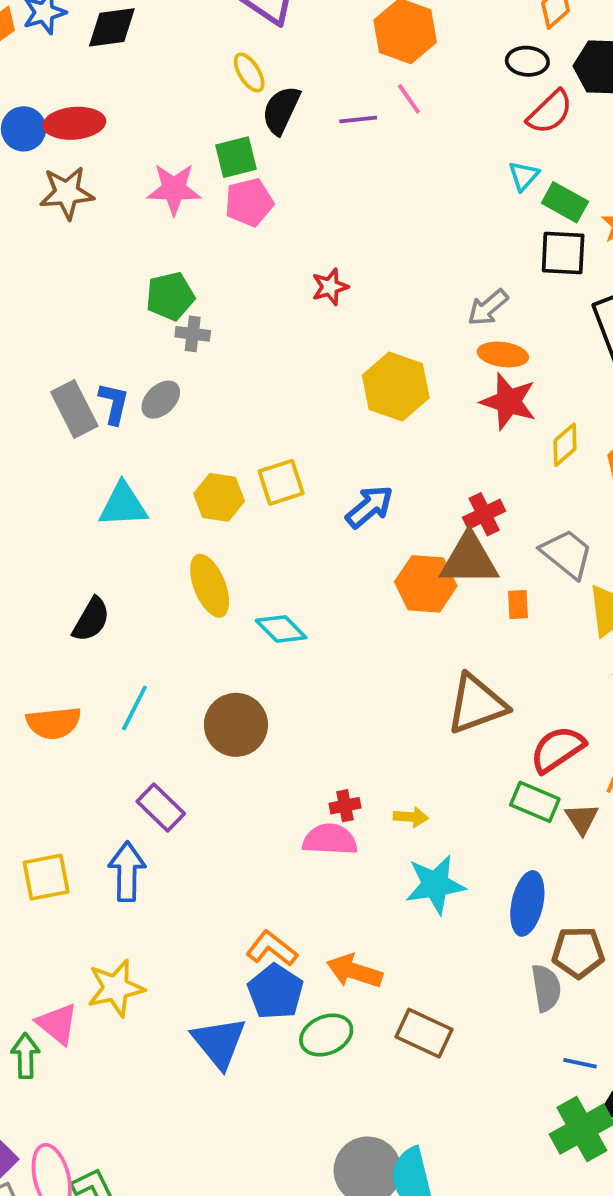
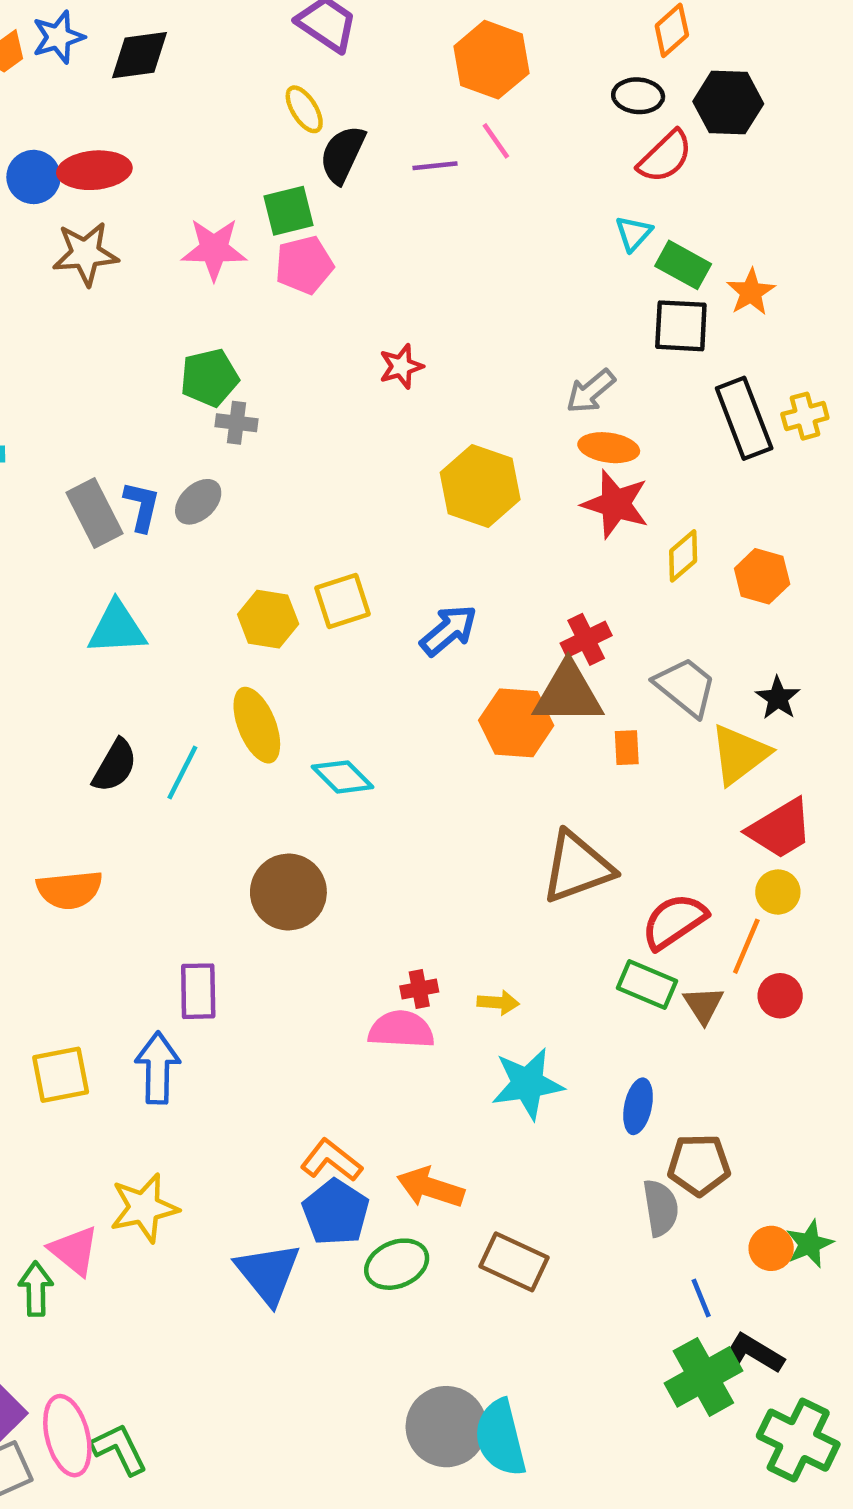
cyan triangle: (123, 505) -> (117, 628), moved
cyan line: (134, 708) -> (182, 772), moved
purple rectangle: (161, 808) -> (198, 991), turned 45
blue ellipse: (527, 903) -> (638, 1106), size x0.7
blue line: (580, 1063) -> (701, 1298), turned 56

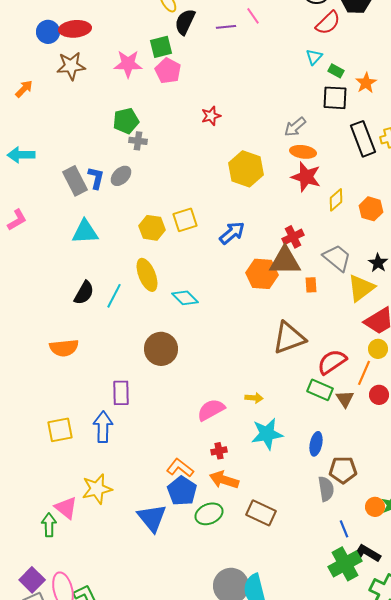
pink pentagon: (304, 265) -> (168, 71), turned -30
green rectangle: (683, 265) -> (336, 71), size x0.7
red cross: (419, 989) -> (219, 451), moved
pink semicircle: (401, 1030) -> (211, 410), turned -32

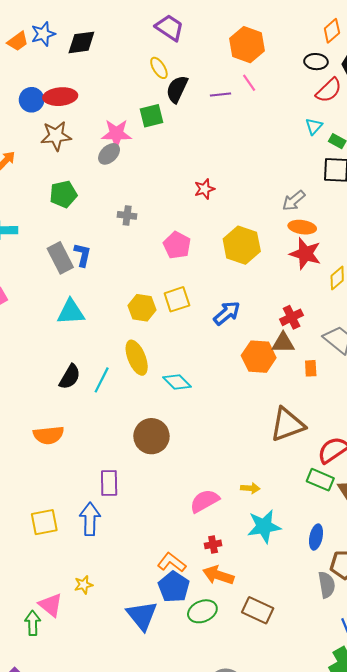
pink pentagon: (168, 71) -> (177, 245), moved
green pentagon: (126, 121) -> (63, 194), moved
gray ellipse: (121, 176) -> (109, 154), moved
brown triangle: (285, 261) -> (283, 343), size x0.7
yellow star: (97, 489) -> (84, 585), size x0.6

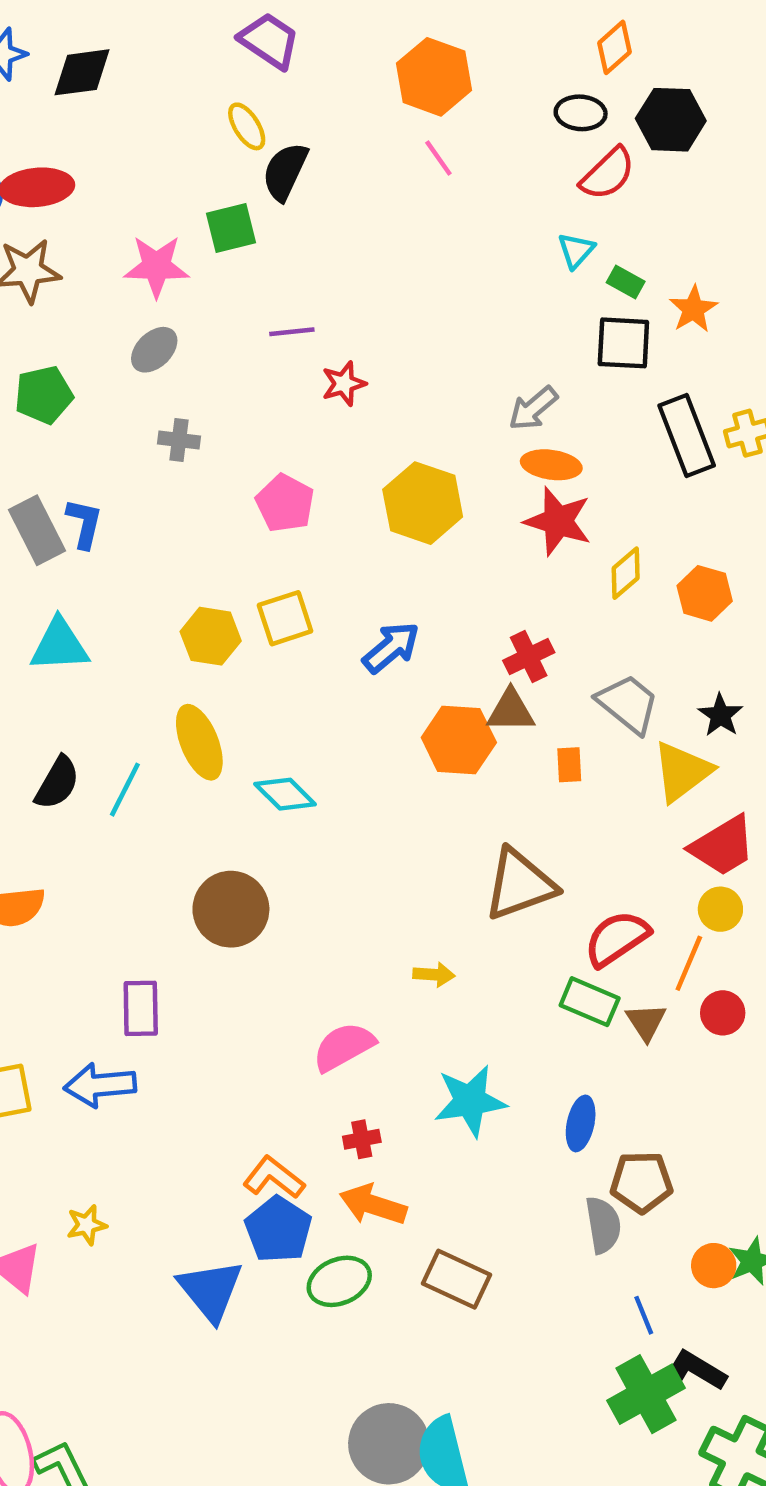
purple line: (220, 94) -> (292, 332), moved
gray ellipse: (109, 154) -> (154, 350), moved
yellow arrow: (250, 488) -> (434, 975), moved
blue arrow: (90, 519) -> (100, 1085), turned -96

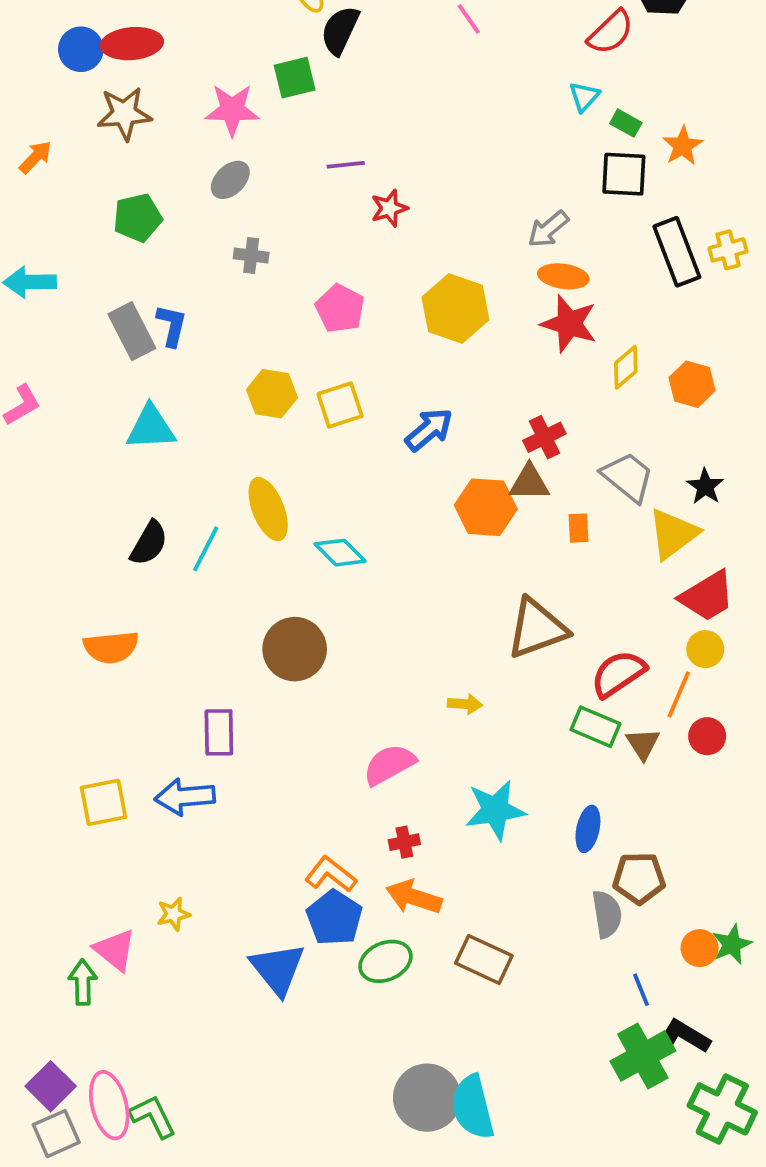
yellow hexagon: (211, 636) -> (272, 394), moved

